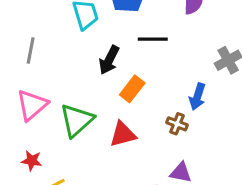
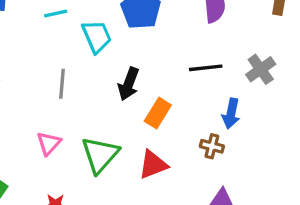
black line: (153, 39) -> (206, 68), moved
gray line: (31, 51) -> (62, 84), moved
pink triangle: (32, 105) -> (49, 143), size x0.7

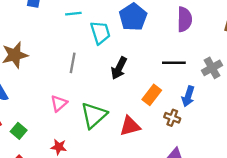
orange rectangle: (158, 113) -> (152, 95), moved

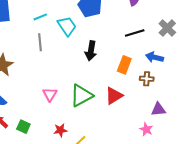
gray line: (73, 63) -> (40, 42), moved
blue arrow: (188, 96) -> (155, 57), turned 102
green triangle: (94, 115) -> (81, 96), turned 30

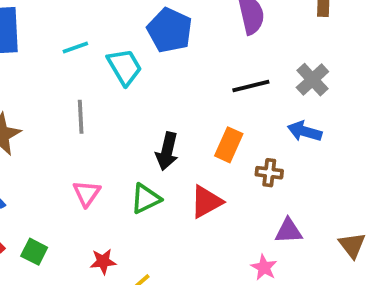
gray line: (40, 42) -> (81, 117), moved
black arrow: (91, 51) -> (167, 151), moved
blue arrow: (155, 57) -> (305, 131), moved
green triangle: (81, 96) -> (146, 199), size x0.7

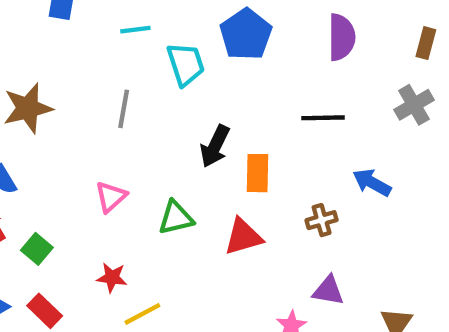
gray cross: (312, 80) -> (414, 105), moved
orange rectangle: (229, 145) -> (257, 173), moved, turned -36
black arrow: (167, 151) -> (215, 146), moved
brown cross: (269, 173) -> (322, 220), turned -36

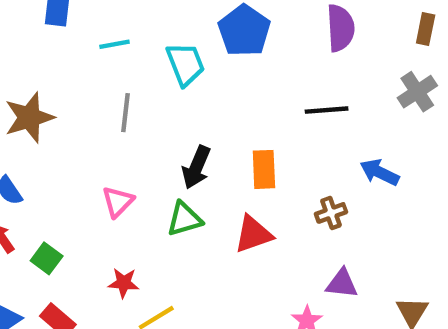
cyan line: (135, 30) -> (115, 44), moved
black arrow: (215, 146) -> (196, 167), moved

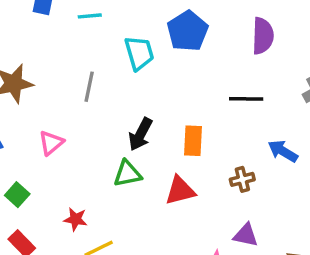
cyan line: (115, 44) -> (90, 16), moved
pink triangle: (118, 202) -> (51, 143), moved

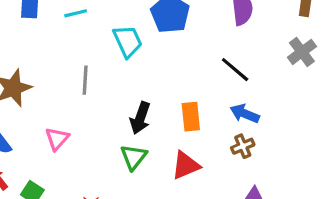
black line: (246, 99) -> (235, 70), turned 48
blue arrow: (283, 151) -> (245, 114), moved
green triangle: (127, 174) -> (134, 157), turned -32

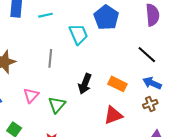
orange rectangle: (191, 117) -> (117, 84), turned -60
green triangle: (134, 157) -> (57, 105), moved

